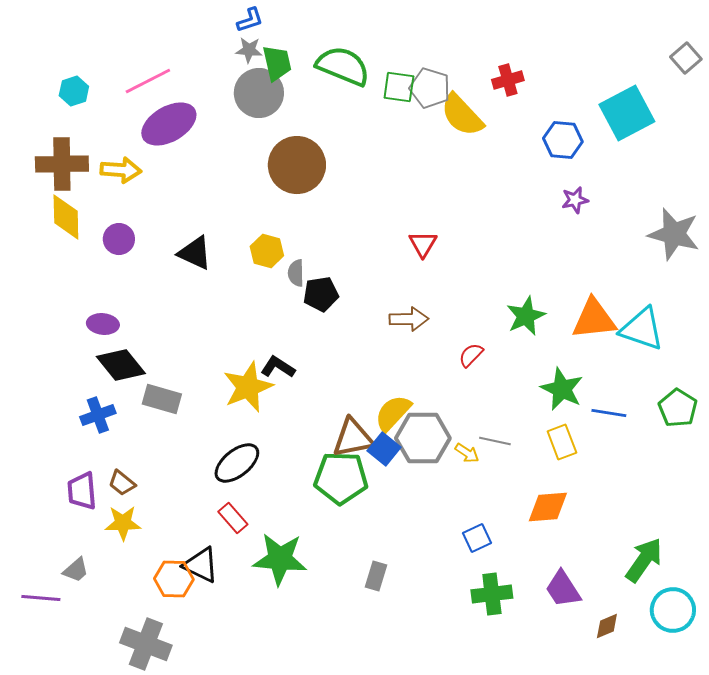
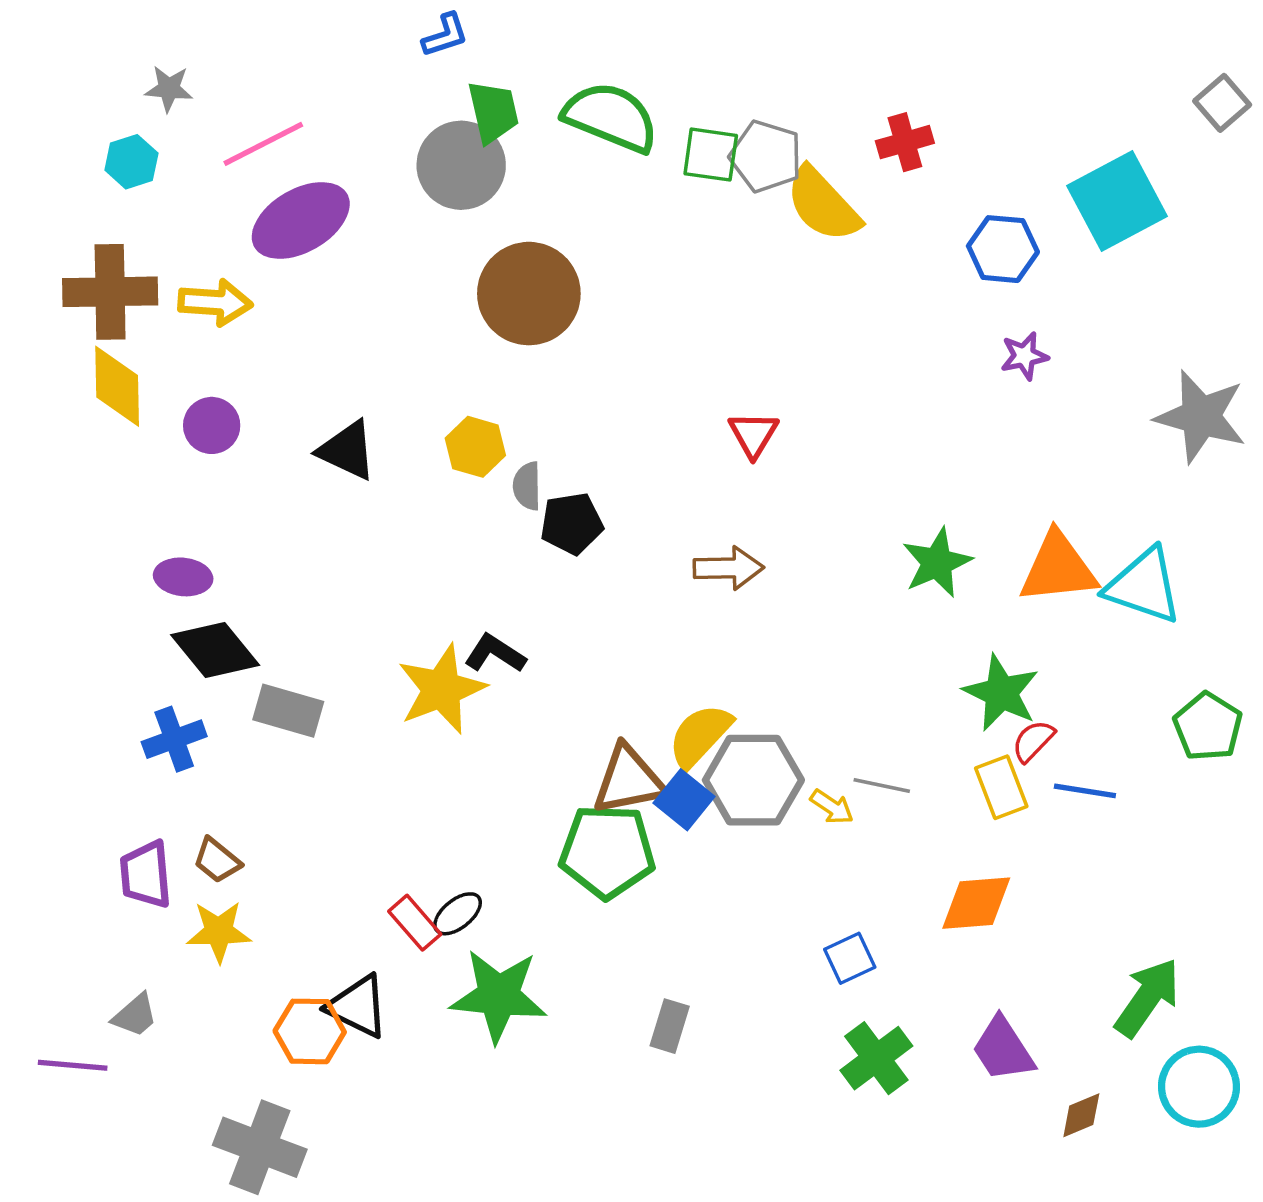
gray star: (249, 50) -> (169, 89), moved
red semicircle: (471, 355) -> (1033, 741), moved
blue line: (609, 413) -> (1085, 791), moved
black ellipse: (237, 463) -> (458, 914), moved, size x0.6
green cross: (492, 594) -> (876, 1058), turned -30

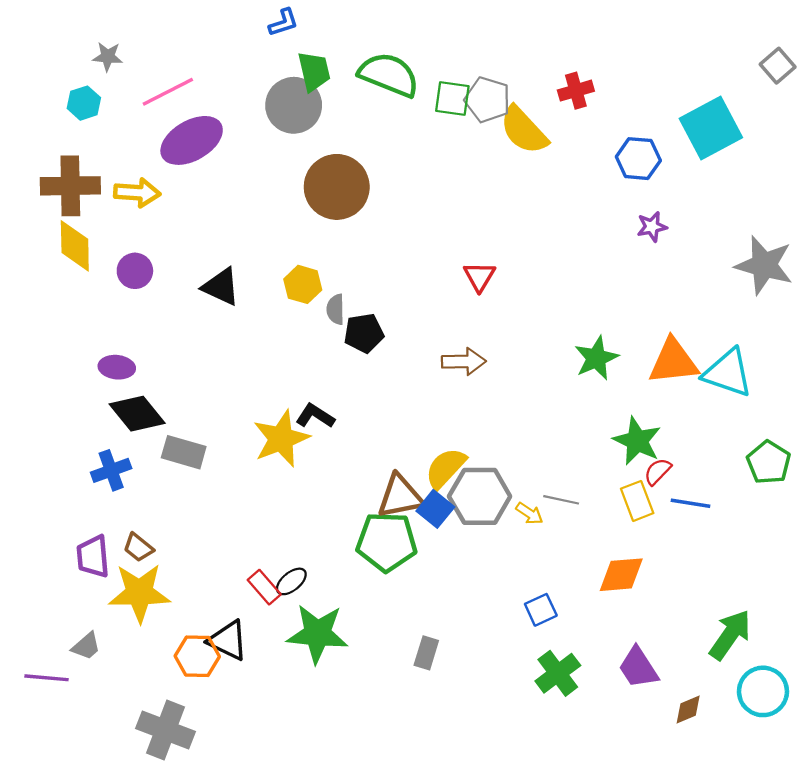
yellow star: (219, 932) -> (139, 593), size x1.5

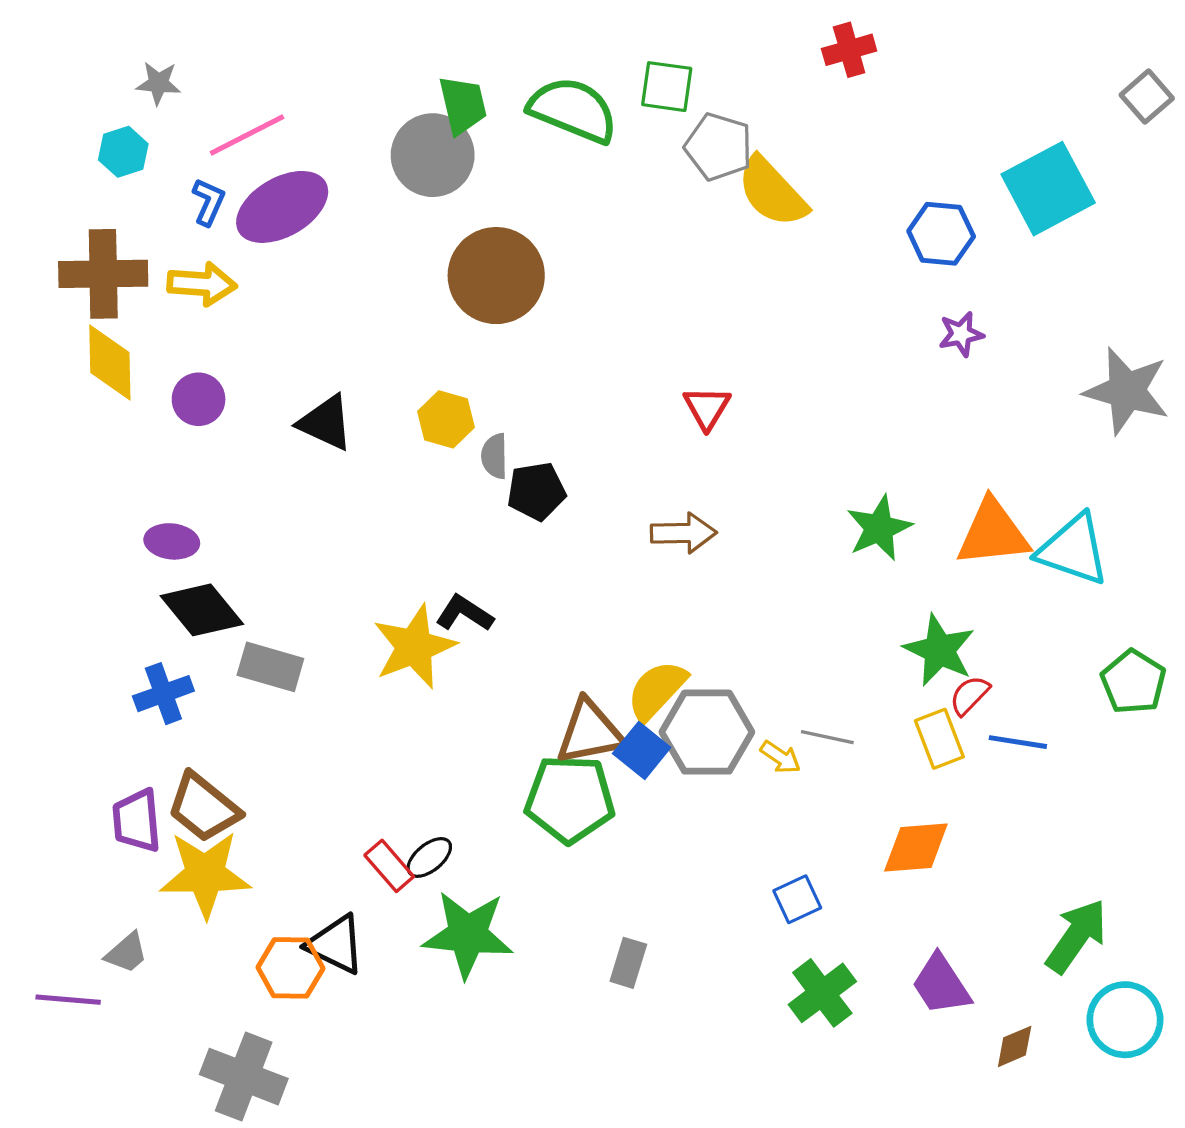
blue L-shape: (283, 23) -> (209, 202), moved, turned -48
red cross: (576, 91) -> (849, 50), moved
green square: (452, 99) -> (667, 87), moved
brown trapezoid: (138, 547) -> (204, 807), size x1.6

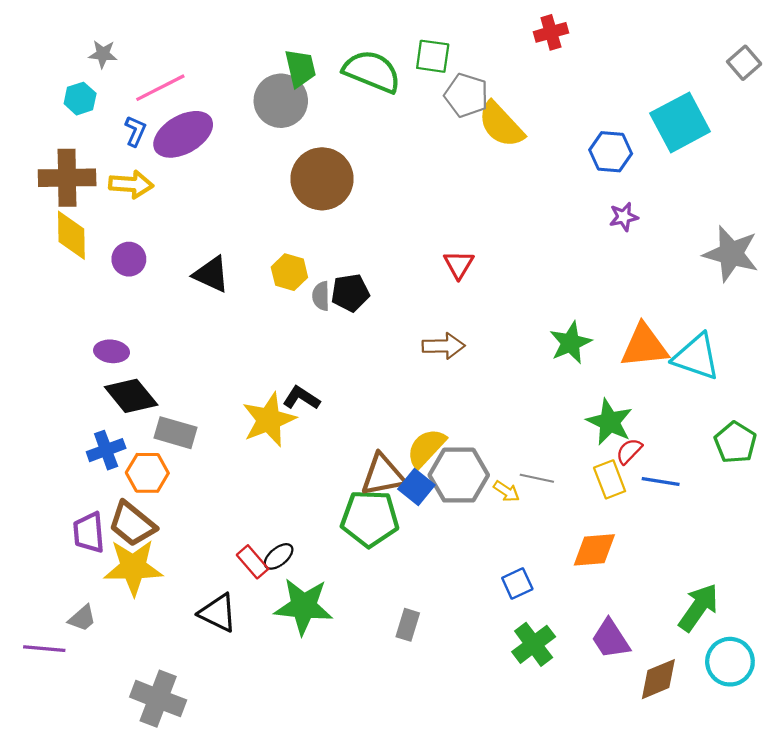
black pentagon: (536, 491) -> (350, 293), moved
orange hexagon: (290, 968) -> (147, 473), moved
brown diamond: (1015, 1046) -> (658, 679), size x1.5

